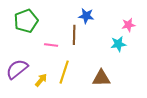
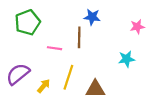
cyan star: (118, 44) -> (127, 59), moved
brown triangle: (101, 78) -> (95, 89), moved

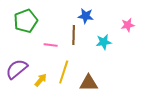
cyan star: (127, 59) -> (104, 42), moved

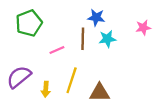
cyan star: (104, 42) -> (107, 39), moved
pink line: (51, 45) -> (57, 50), turned -32
yellow arrow: (41, 80) -> (46, 89), turned 144

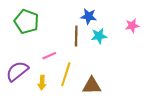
green pentagon: (29, 23) -> (26, 22), turned -30
pink line: (57, 50) -> (49, 56), moved

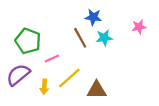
green pentagon: (26, 22) -> (28, 41), moved
brown line: (76, 36) -> (80, 38), turned -30
yellow line: (66, 74) -> (69, 78), turned 30

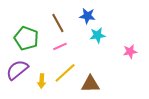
pink star: (139, 27) -> (130, 52), moved
brown line: (80, 38) -> (58, 23), moved
pink line: (52, 58) -> (60, 46), moved

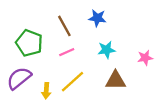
cyan star: (98, 35) -> (106, 50), moved
brown triangle: (90, 84) -> (116, 80), moved

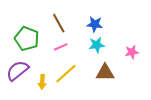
blue star: (97, 18) -> (95, 24), moved

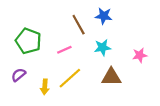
brown line: (59, 23) -> (79, 25), moved
blue star: (95, 24) -> (104, 16), moved
purple semicircle: (18, 71) -> (19, 75), size x0.6

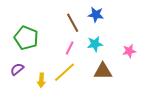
pink line: (64, 50) -> (70, 48), moved, turned -40

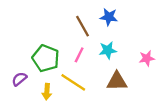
green pentagon: (26, 38) -> (46, 58), moved
yellow line: (65, 72) -> (73, 82), turned 75

